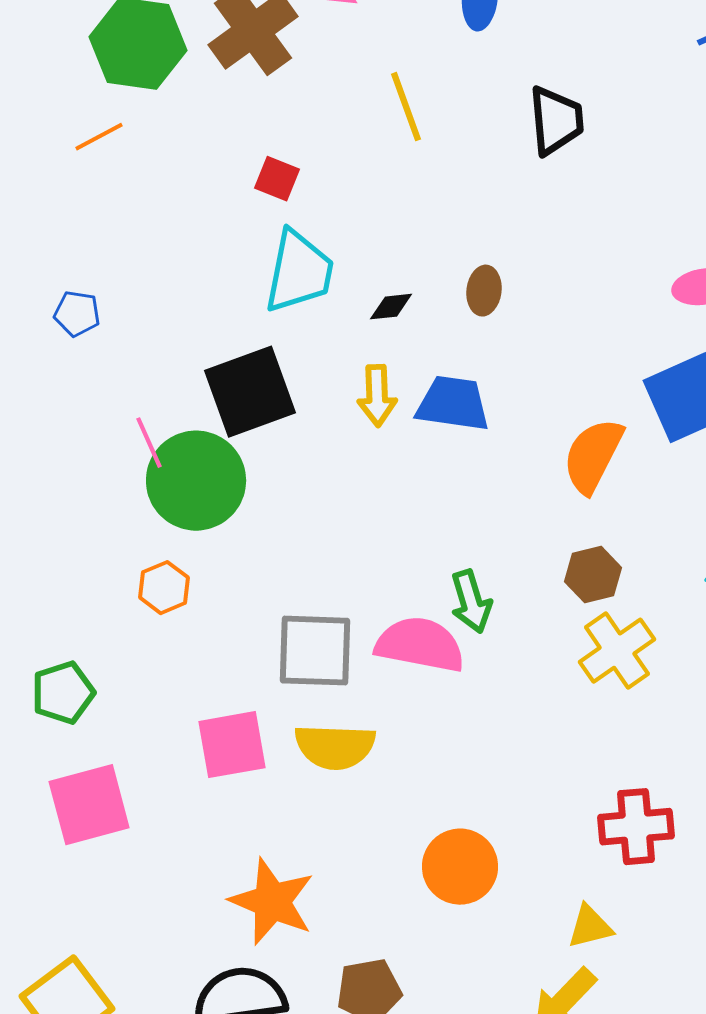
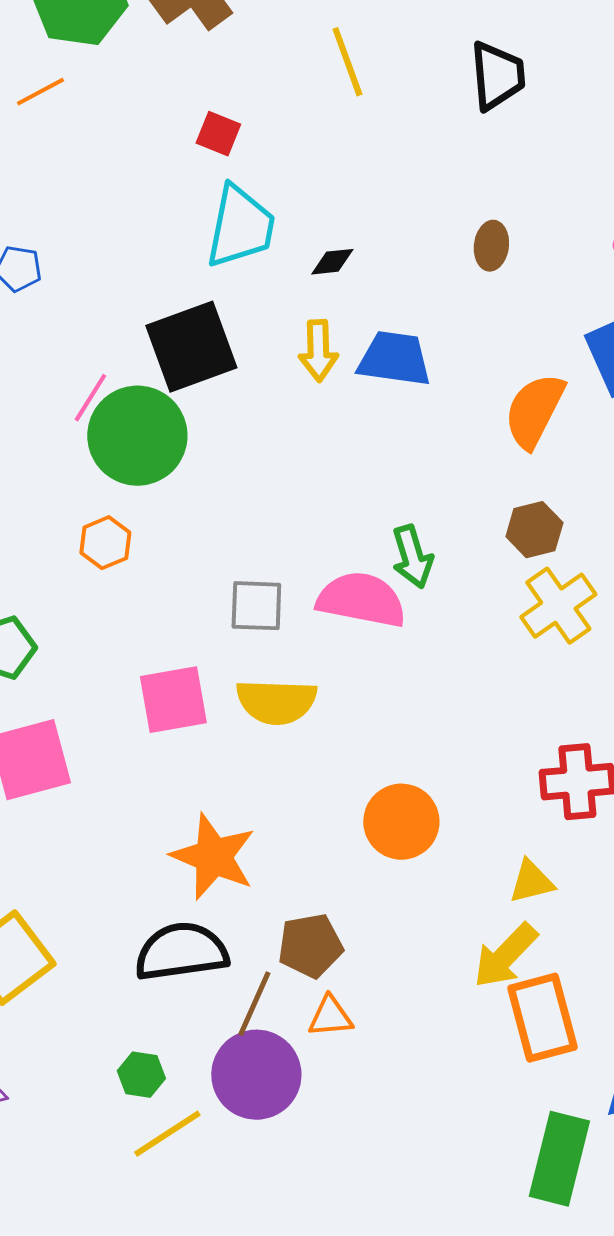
brown ellipse: (484, 291) -> (491, 246), moved
pink line: (149, 443) -> (90, 398), turned 56
gray square: (315, 651) -> (256, 606), size x0.7

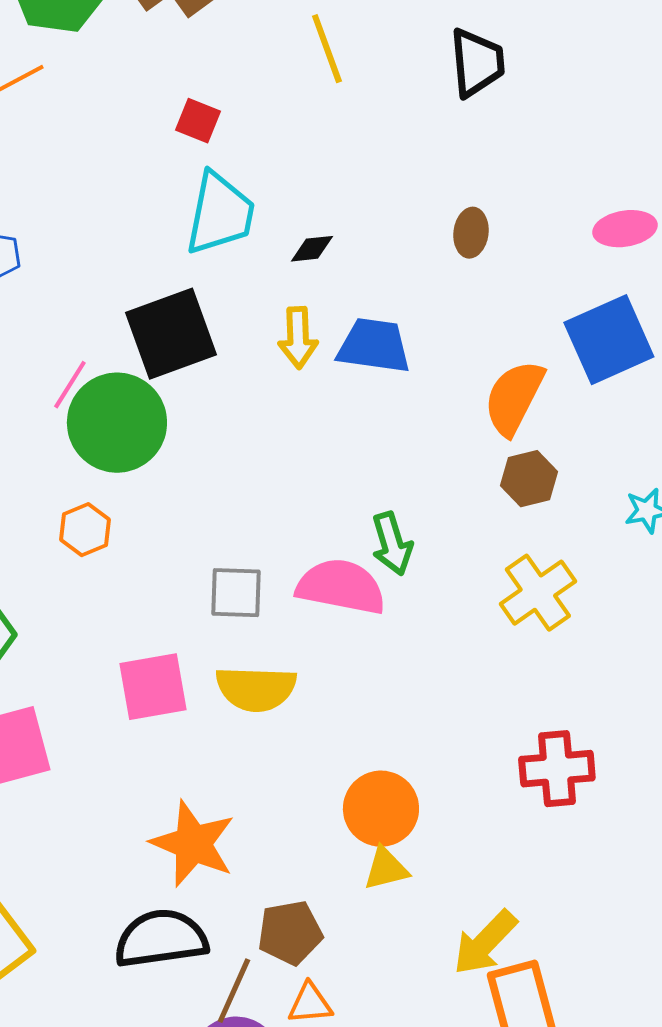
brown hexagon: (534, 530) -> (529, 479), moved
yellow triangle: (531, 882) -> (386, 869), moved

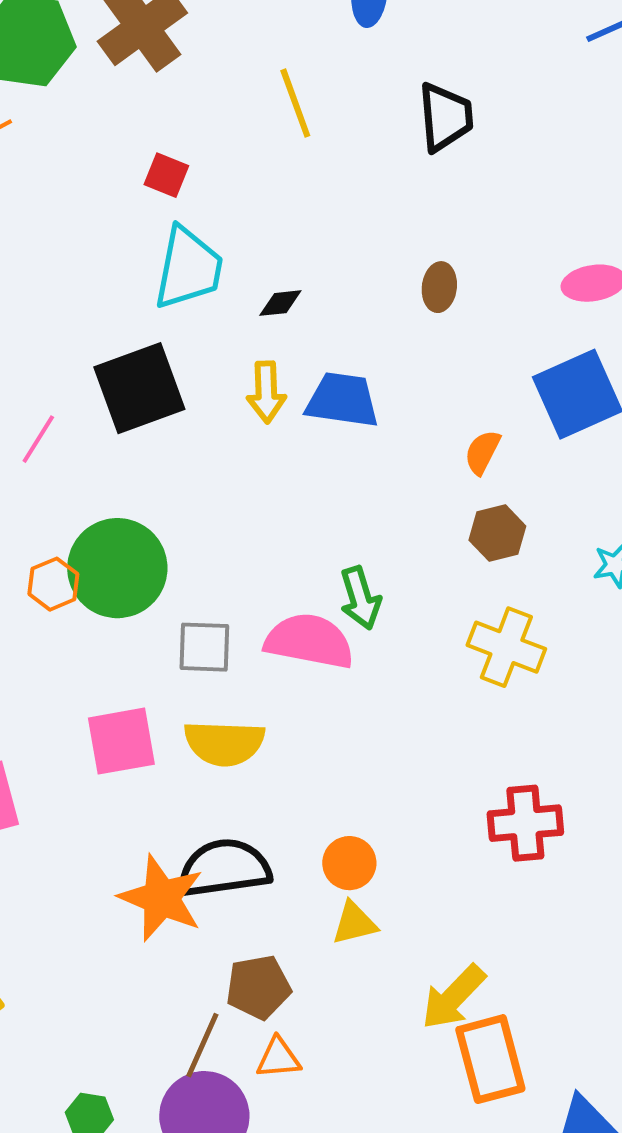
orange semicircle: (514, 398) -> (482, 452), size x0.6
green circle: (117, 423) -> (117, 568), moved
yellow cross: (538, 593) -> (506, 647), turned -34
orange circle: (381, 809) -> (349, 863), size x0.7
black semicircle: (161, 939) -> (224, 868), moved

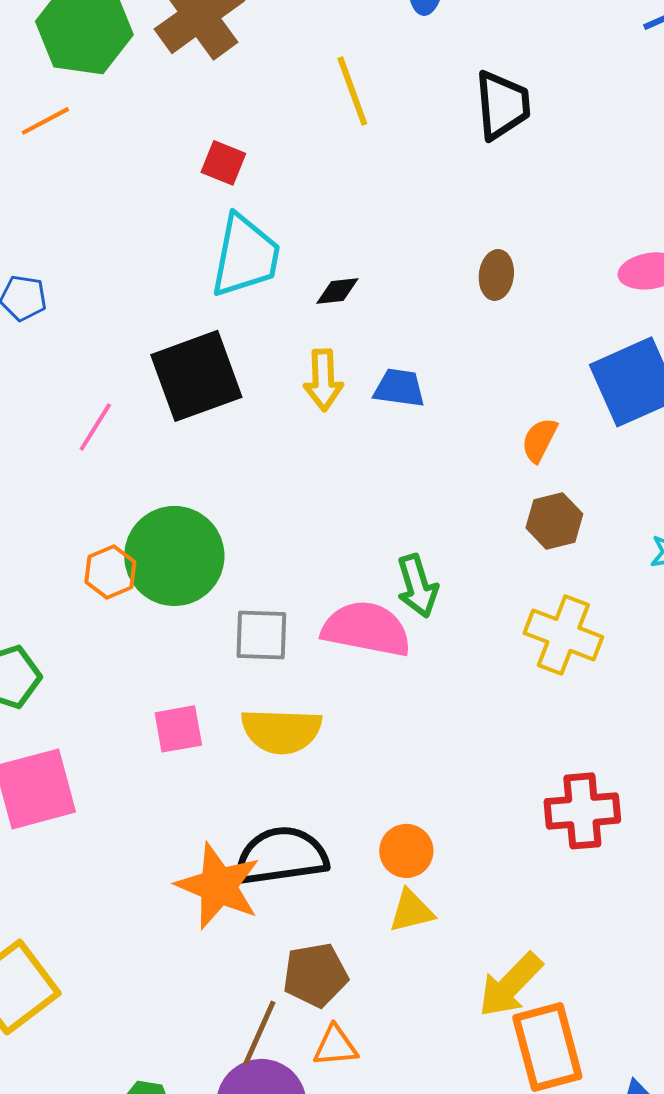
blue trapezoid: (342, 400) -> (399, 388), size x0.7
pink square: (121, 741) -> (178, 729), size x0.7

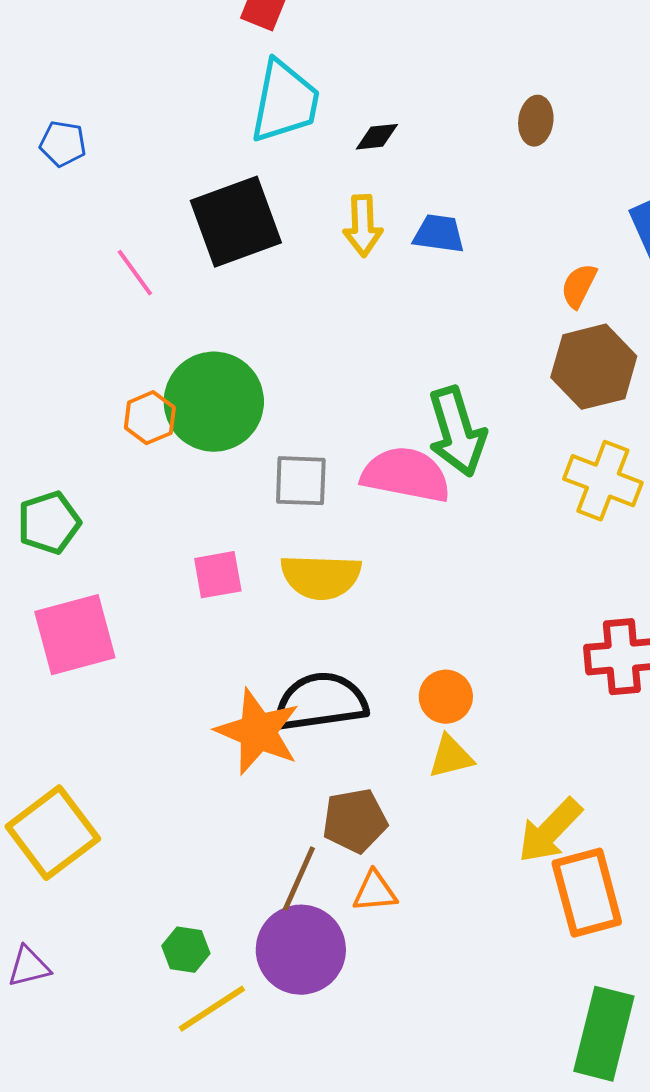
pink line: (95, 427) -> (135, 273), turned -68
brown hexagon: (554, 521) -> (594, 367), size x1.5
green arrow: (417, 586) -> (457, 432), size x1.4

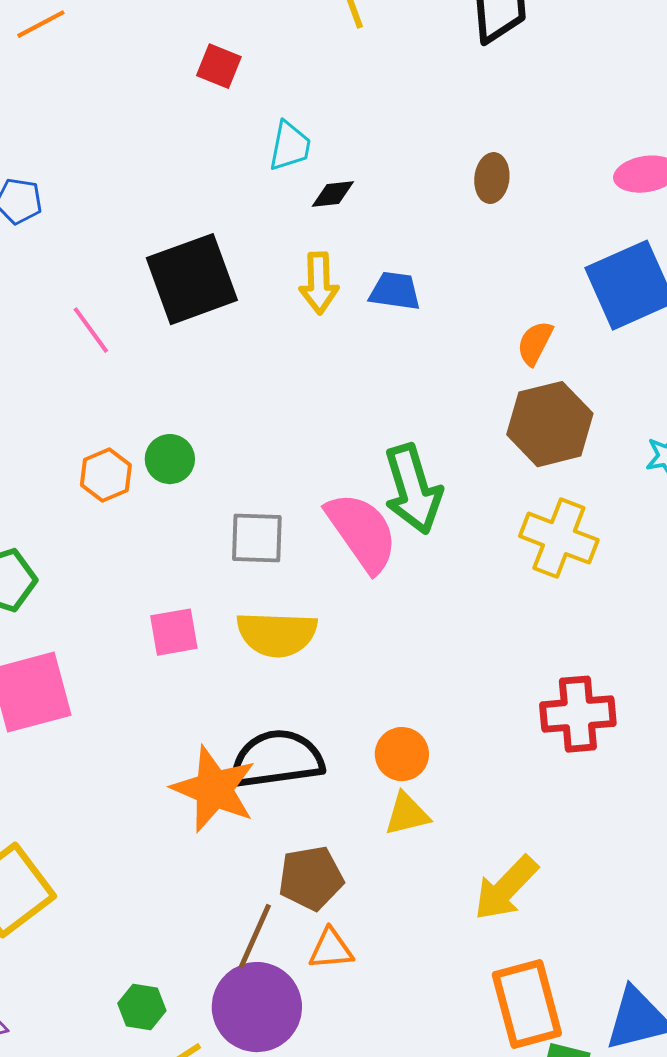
cyan trapezoid: (285, 102) -> (290, 146), moved, size x0.6
green circle: (214, 402) -> (170, 459), size x0.5
pink semicircle: (406, 475) -> (362, 532), turned 44
orange rectangle: (587, 893) -> (527, 1004), moved

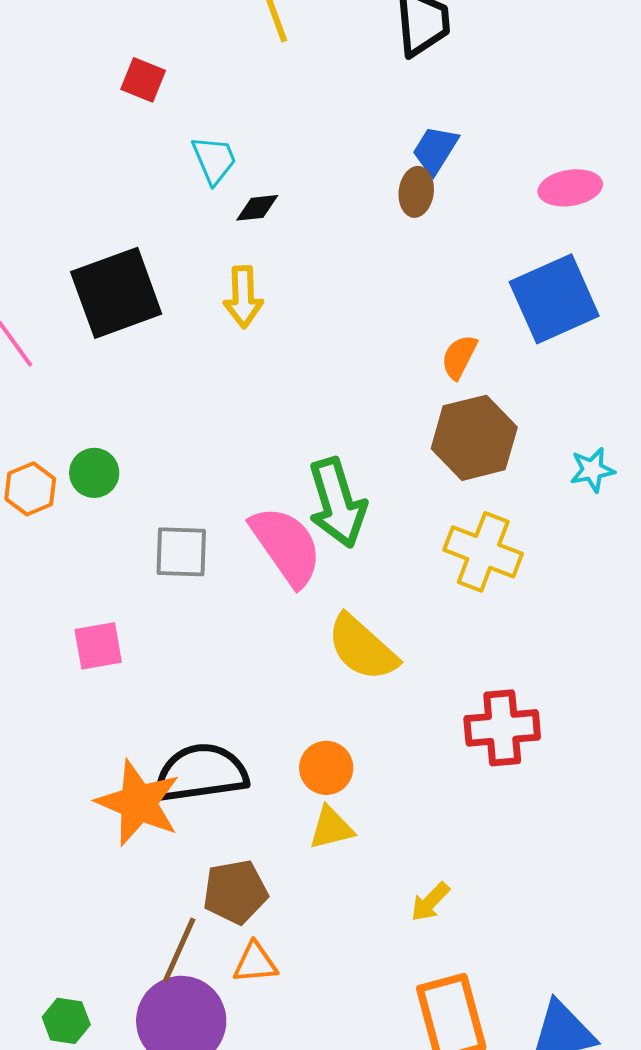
cyan trapezoid: (290, 146) -> (214, 160), turned -34
blue trapezoid: (395, 291) -> (435, 150), moved, turned -66
yellow semicircle: (277, 634) -> (362, 648), moved, turned 40
yellow arrow: (506, 888) -> (430, 902), size x0.6

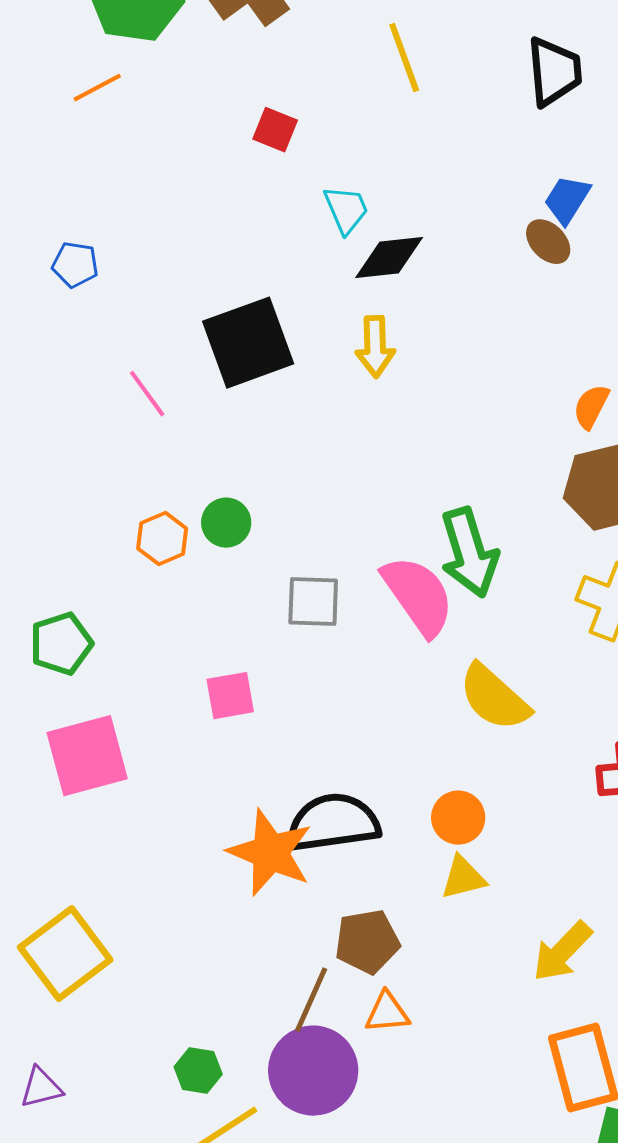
brown ellipse: (416, 192) -> (548, 242), turned -51
black diamond: (257, 208) -> (389, 258), size x1.6
yellow arrow: (430, 902) -> (562, 952), size x1.5

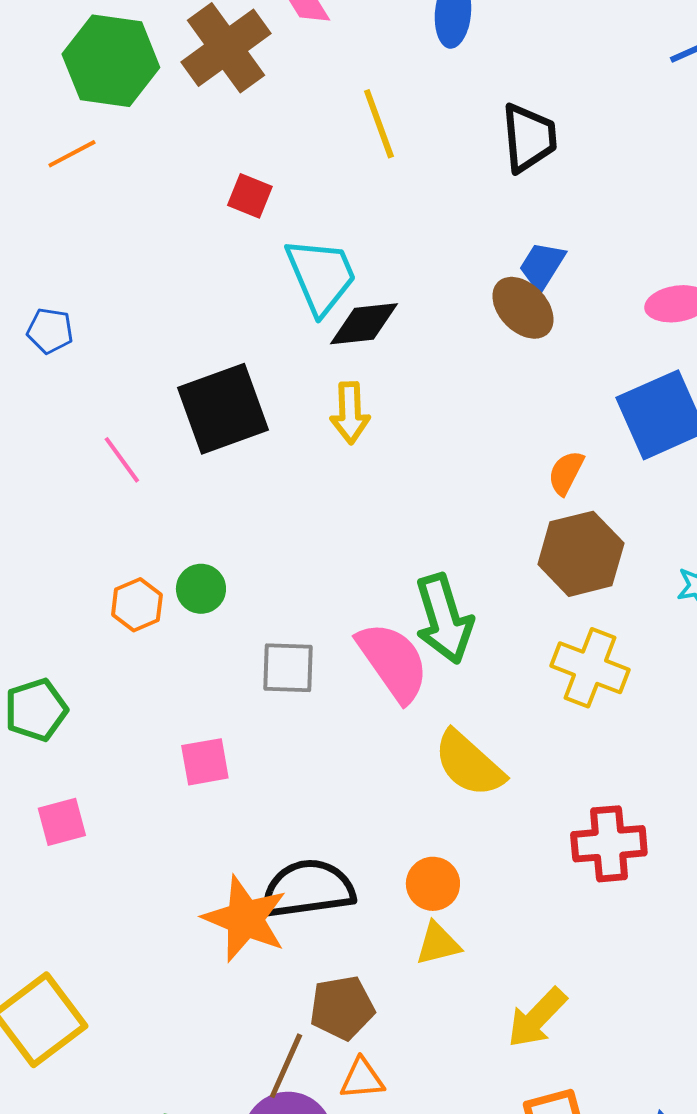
cyan trapezoid: (346, 210) -> (321, 276), size x1.6
brown ellipse: (548, 242) -> (523, 308), size x1.4
pink square: (87, 756) -> (62, 822), size x0.6

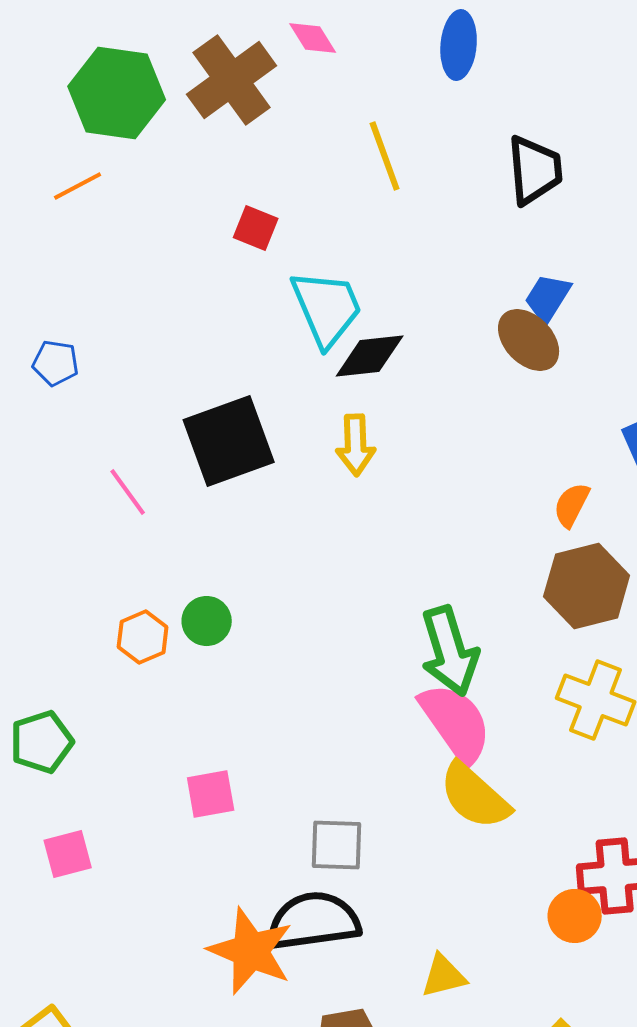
pink semicircle: (393, 662) -> (456, 723), moved
gray square: (288, 668) -> (337, 845), moved
orange circle: (433, 884) -> (575, 916), moved

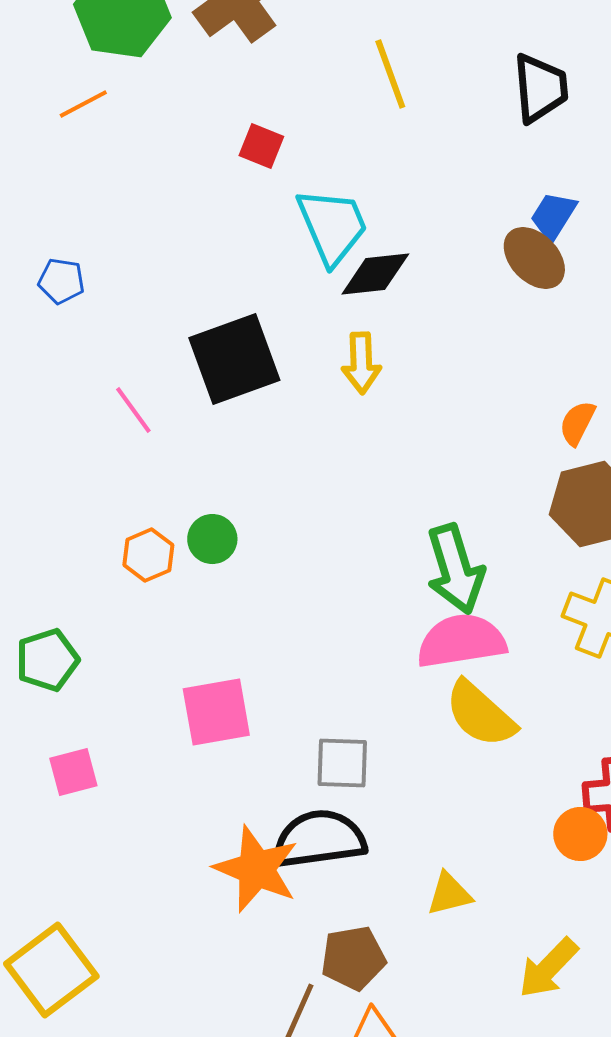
pink semicircle: (456, 723) -> (461, 641), turned -64
pink square: (211, 794) -> (216, 712), size x1.4

